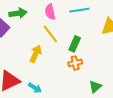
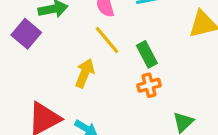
green rectangle: (75, 44) -> (147, 54), turned -49

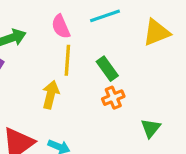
yellow line: (107, 40) -> (67, 60), turned 52

